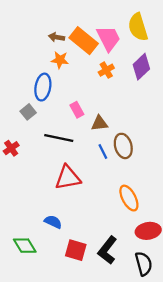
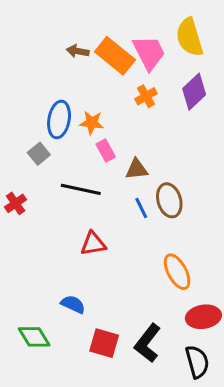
orange star: (60, 60) -> (92, 123), moved
red triangle: (68, 178) -> (93, 244), size x0.7

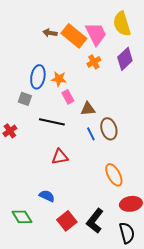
gray square: (39, 154) -> (25, 99), turned -32
red square: (104, 343) -> (67, 221), turned 36

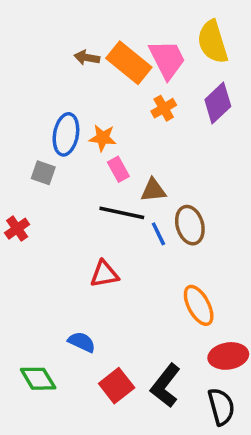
black line: (52, 122) -> (122, 213), moved

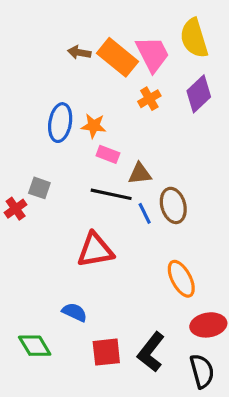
pink rectangle: (118, 169) -> (108, 154), turned -40
gray square: (43, 173) -> (39, 188), moved
red triangle: (104, 274) -> (95, 250), size x1.4
red square: (117, 386) -> (106, 352), turned 32

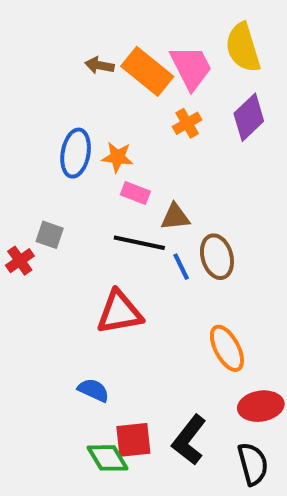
green diamond: (35, 346) -> (107, 458), moved

